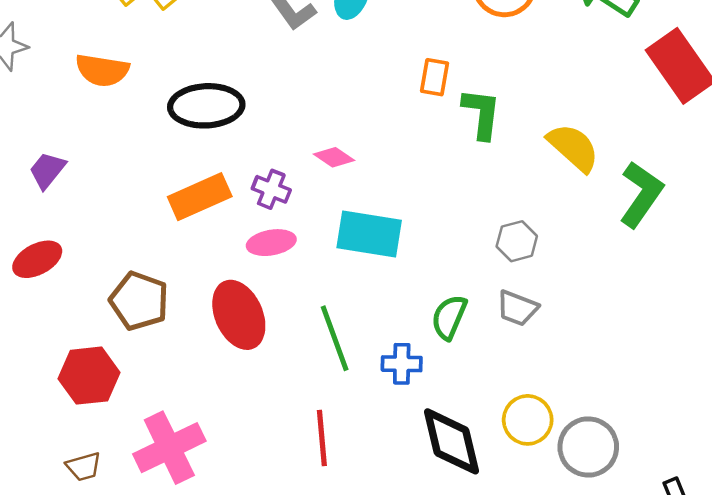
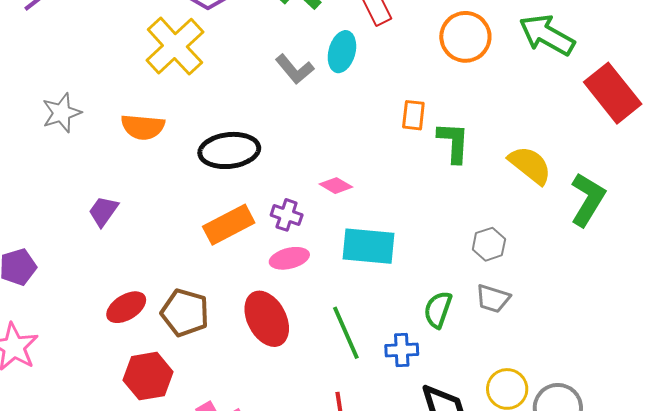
red ellipse: (37, 259) -> (126, 307), moved

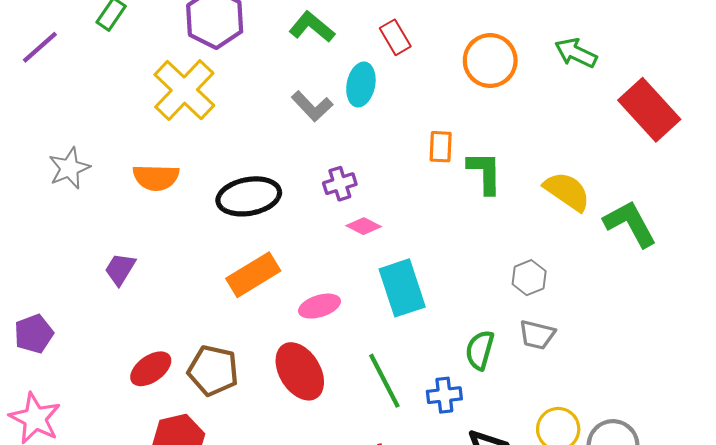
green arrow: (547, 35) -> (576, 53), size x0.7
green L-shape: (588, 199) -> (630, 224), turned -56
purple cross: (287, 215) -> (340, 184), moved, turned -32
cyan rectangle: (368, 246) -> (402, 288), turned 70

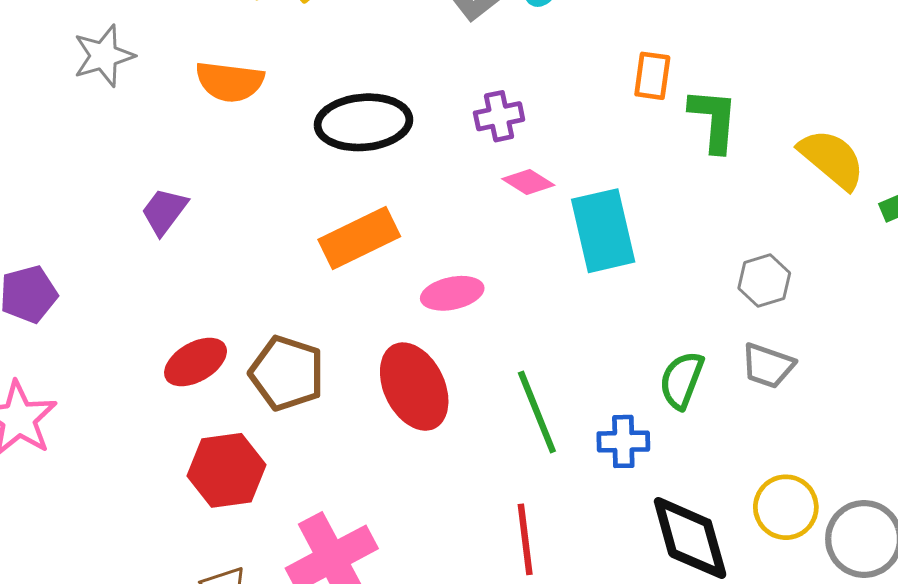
cyan rectangle: (402, 288) -> (603, 231), moved

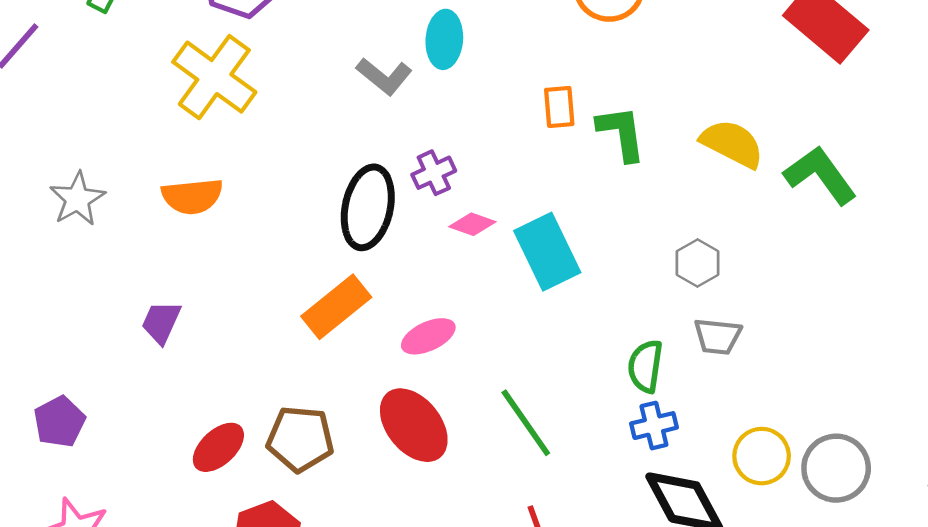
black ellipse: (363, 122) -> (368, 207), moved, turned -60
blue cross: (623, 441) -> (654, 426), moved

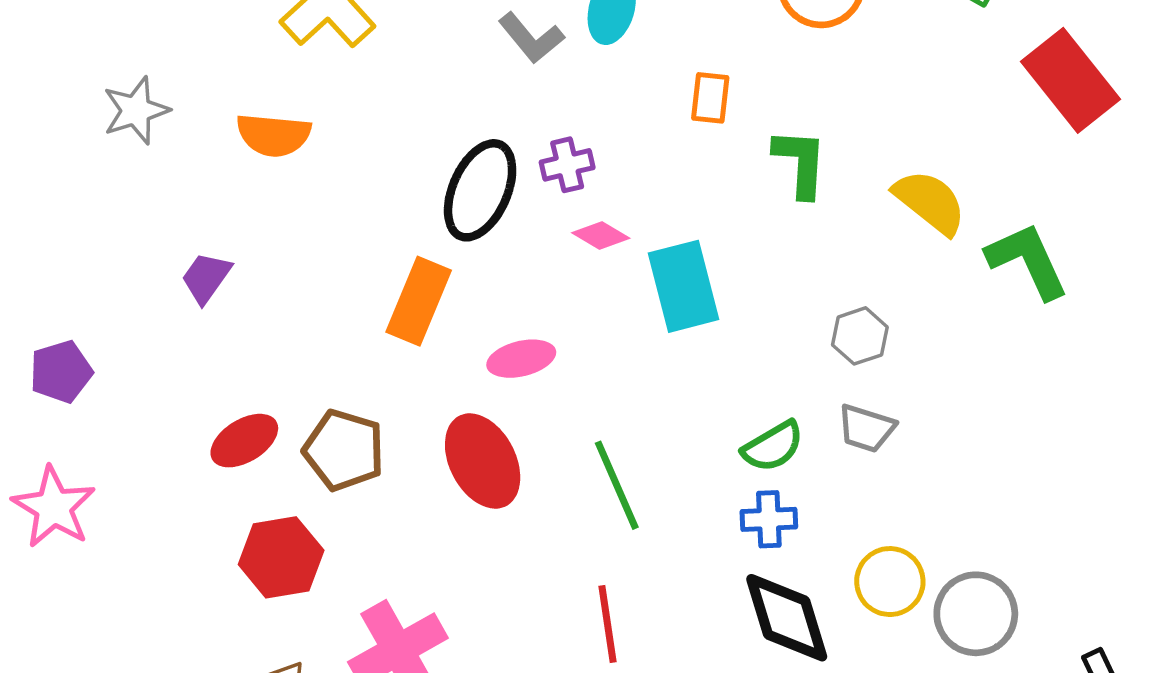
orange rectangle: (559, 107) -> (710, 98), moved
orange rectangle: (336, 307) -> (419, 301), turned -40
green semicircle: (645, 366) -> (773, 446), turned -140

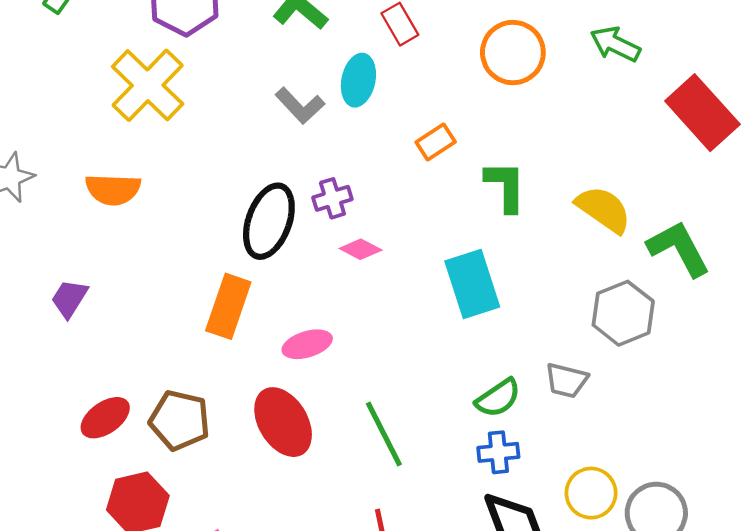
orange rectangle: (710, 98) -> (436, 142), turned 54
cyan rectangle: (683, 286) -> (472, 284), moved
gray hexagon: (860, 336) -> (623, 313), moved, size x1.5

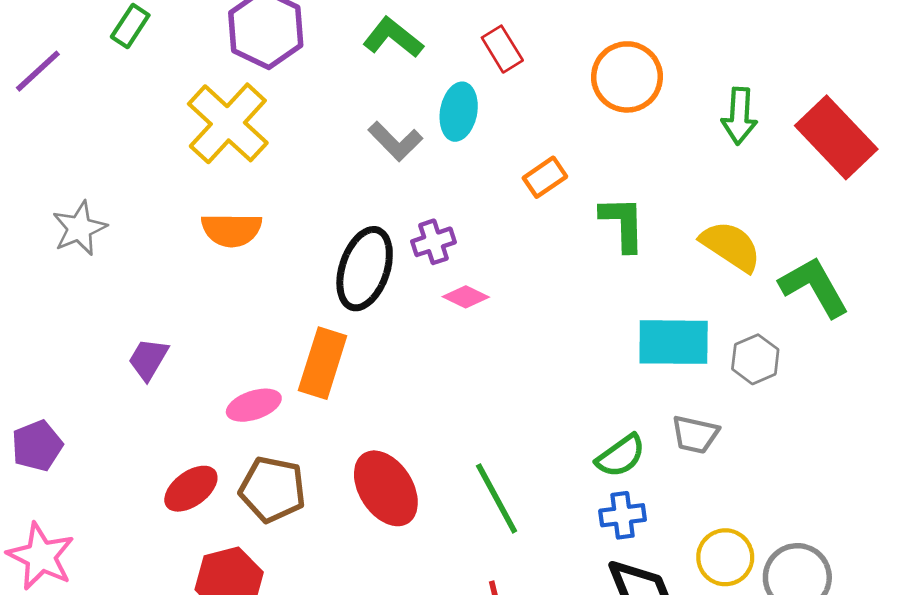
green arrow: (615, 44) -> (739, 116), moved, turned -111
orange semicircle: (113, 189) -> (232, 230), moved
cyan rectangle: (472, 284) -> (674, 342), moved, turned -70
gray hexagon: (623, 313) -> (755, 359), size x0.7
pink ellipse: (307, 344) -> (254, 405), moved

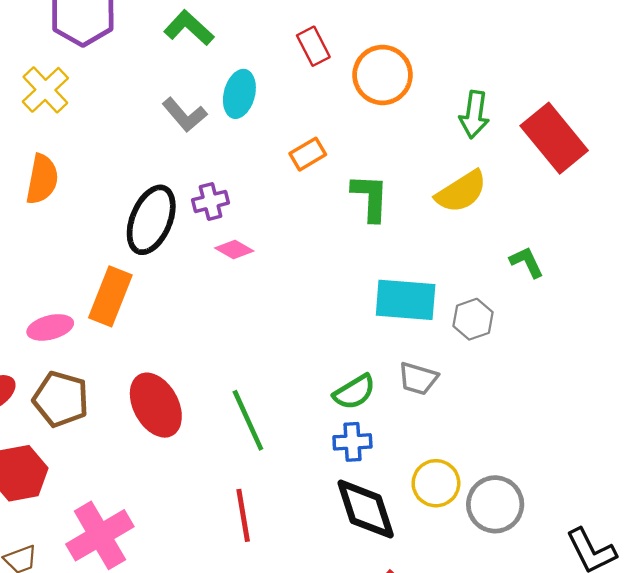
red rectangle: (502, 49) -> (313, 46), moved
yellow cross: (228, 123) -> (45, 90), size x0.7
orange semicircle: (232, 230) -> (42, 179), turned -84
yellow semicircle: (731, 246) -> (461, 192), moved, turned 110
green L-shape: (814, 287) -> (527, 262), size x0.6

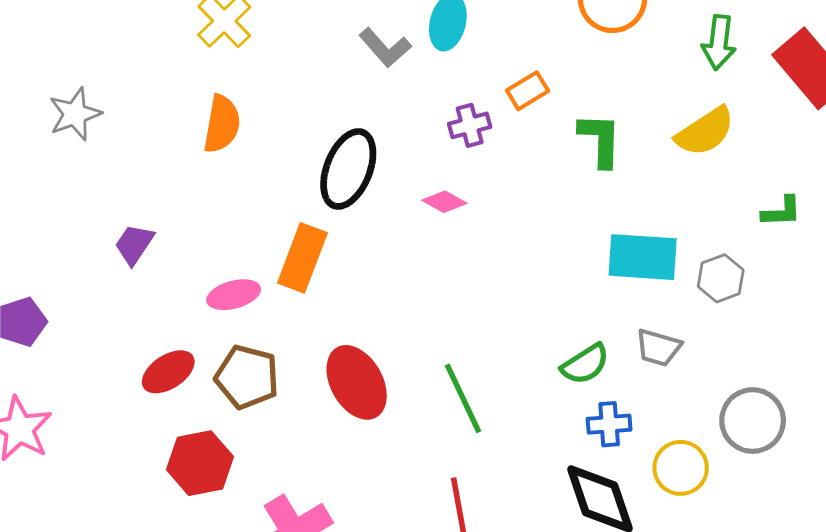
purple cross: (211, 201) -> (470, 125), moved
green L-shape: (527, 262) -> (782, 212), turned 114
blue cross: (352, 442) -> (609, 424), moved
gray circle: (495, 504) -> (753, 421), moved

